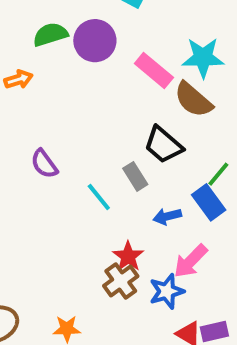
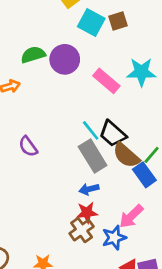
brown semicircle: (193, 100) -> (126, 155), moved
gray rectangle: (135, 176) -> (93, 156), size x1.6
cyan line: (99, 197) -> (91, 130), moved
blue arrow: (167, 216) -> (89, 189), moved
red star: (128, 256) -> (87, 213), turned 30

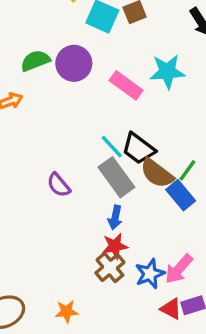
purple semicircle: (28, 146) -> (59, 185), moved
blue arrow: (89, 189) -> (115, 217), turned -60
pink arrow: (131, 216) -> (179, 269), moved

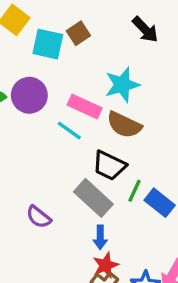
cyan line: (112, 147) -> (69, 130), moved
green line: (187, 170) -> (134, 191), moved
brown semicircle: (157, 173) -> (124, 125), moved

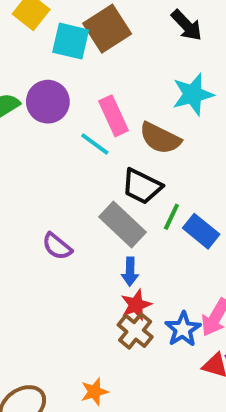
brown square: (78, 33) -> (107, 29), size x1.6
cyan star: (122, 85) -> (193, 94), moved
pink rectangle: (85, 106) -> (113, 116), turned 40

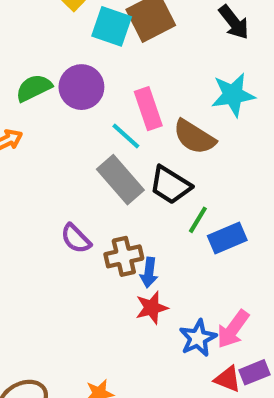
gray rectangle: (122, 225) -> (120, 180), moved
blue rectangle: (201, 231) -> (227, 238), turned -68
brown cross: (135, 331) -> (124, 256), moved, turned 32

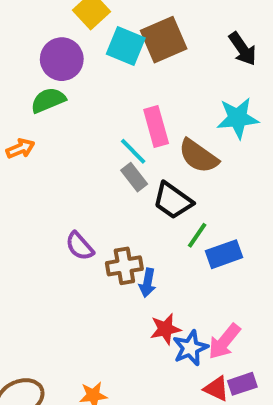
purple circle: (81, 87) -> (62, 59), moved
gray rectangle: (120, 180) -> (134, 177), moved, size x0.6
red star: (152, 308) -> (165, 329), moved

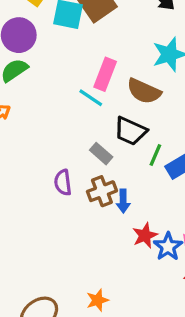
pink rectangle: (156, 127) -> (105, 74), turned 48
gray rectangle: (134, 177) -> (101, 154), moved
purple semicircle: (80, 246) -> (63, 182), turned 45

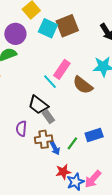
black trapezoid: (130, 131) -> (38, 105), moved
green line: (155, 155) -> (72, 143), moved
blue arrow: (123, 201) -> (55, 148), turned -40

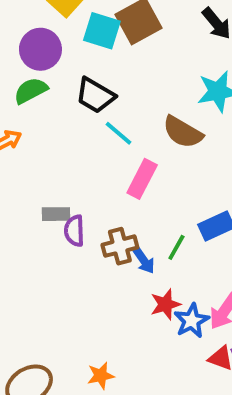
pink rectangle: (62, 69) -> (142, 179), moved
black trapezoid: (38, 105) -> (95, 95), moved
gray rectangle: (48, 117) -> (56, 214), moved, turned -48

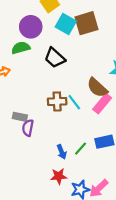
cyan line: (118, 133) -> (74, 102), moved
pink rectangle: (142, 179) -> (102, 104), moved
brown cross: (120, 246) -> (57, 101), moved
red star: (165, 304) -> (59, 176), moved

